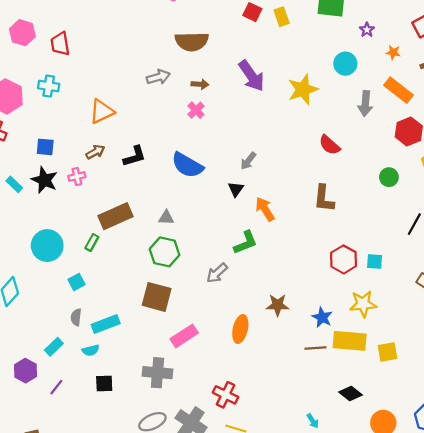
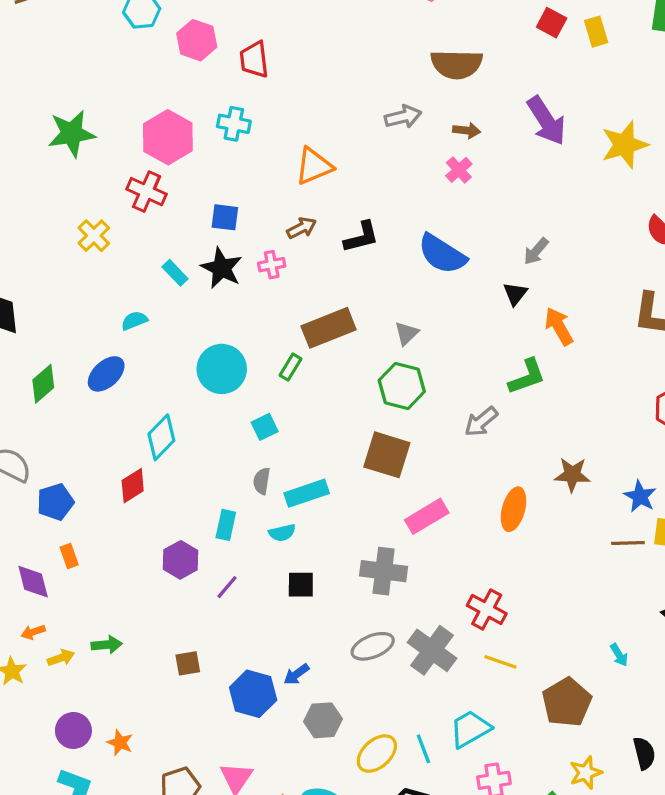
gray triangle: (166, 218) -> (406, 333), turned -49
cyan rectangle: (54, 347) -> (226, 525), turned -36

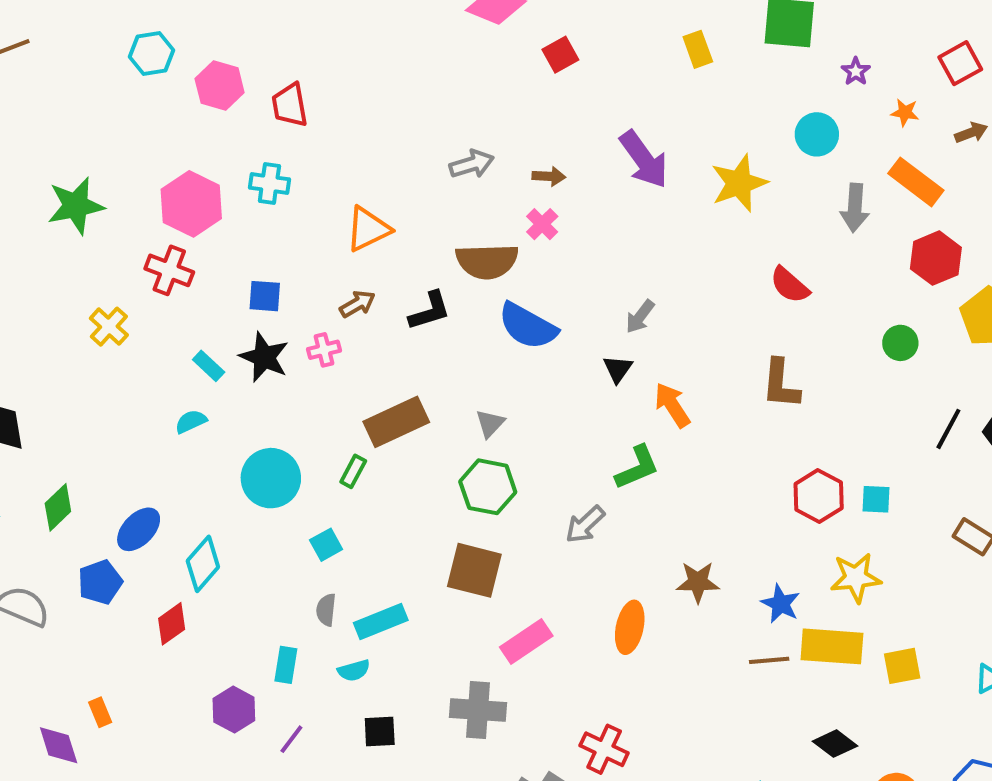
red square: (552, 23) -> (560, 55), moved, turned 36
brown semicircle: (457, 64) -> (487, 261), moved
cyan semicircle: (134, 321) -> (191, 422), moved
blue ellipse: (106, 374) -> (139, 529), moved
blue pentagon: (55, 502) -> (100, 582), moved

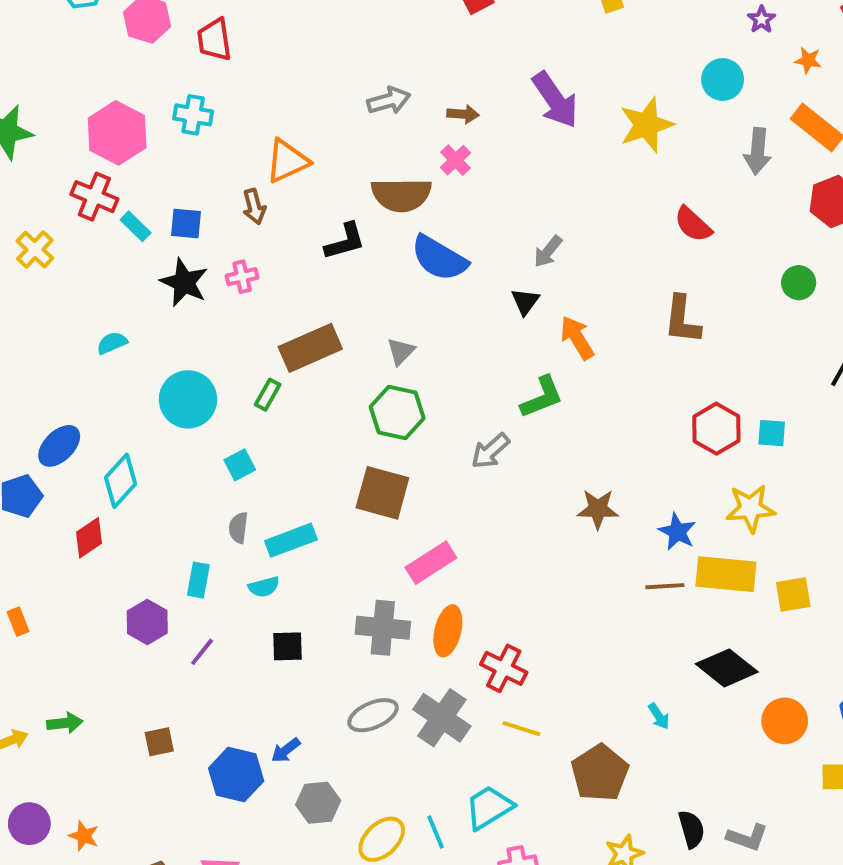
brown arrow: (357, 304) -> (254, 207), moved, turned 104
cyan rectangle: (209, 366) -> (136, 226), moved
orange ellipse: (630, 627) -> (448, 631), moved
black diamond: (835, 744) -> (727, 668), size x1.4

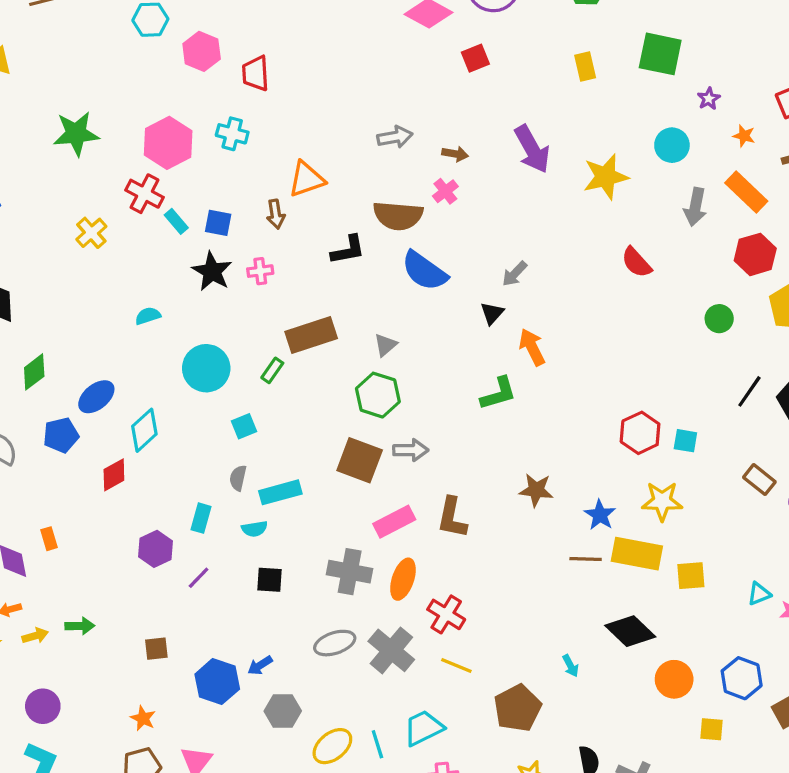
brown L-shape: (682, 320) -> (452, 518), moved
gray arrow: (490, 451) -> (411, 450), moved, turned -144
orange star: (84, 836) -> (143, 718), moved

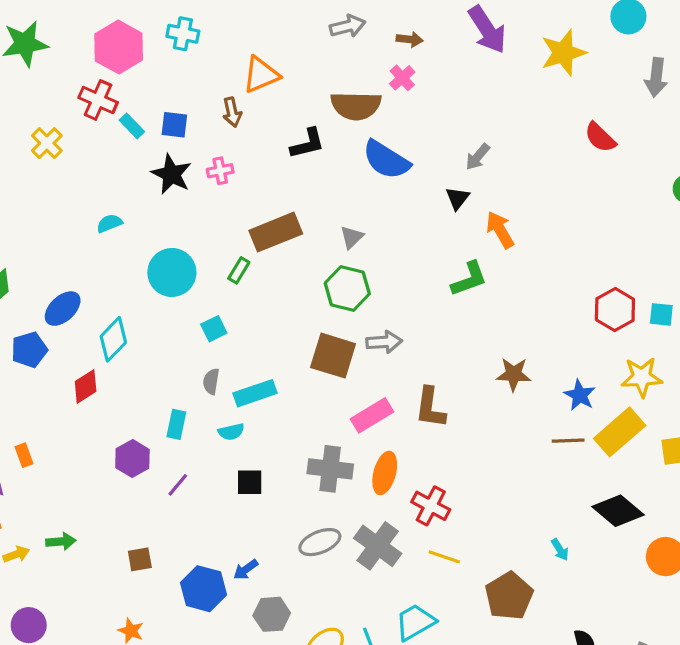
yellow rectangle: (637, 554) -> (620, 432), turned -48

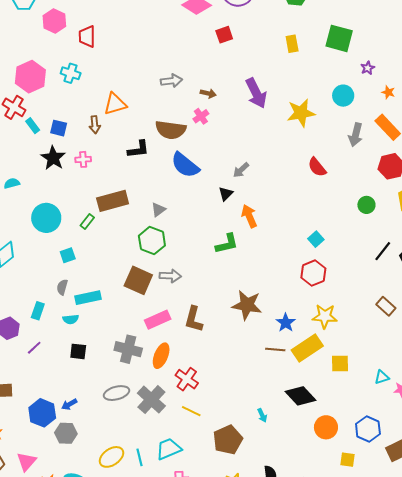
cyan square: (661, 314) -> (316, 239), moved, turned 35
brown star: (514, 374) -> (247, 305), size x1.4
gray hexagon: (272, 614) -> (66, 433), moved

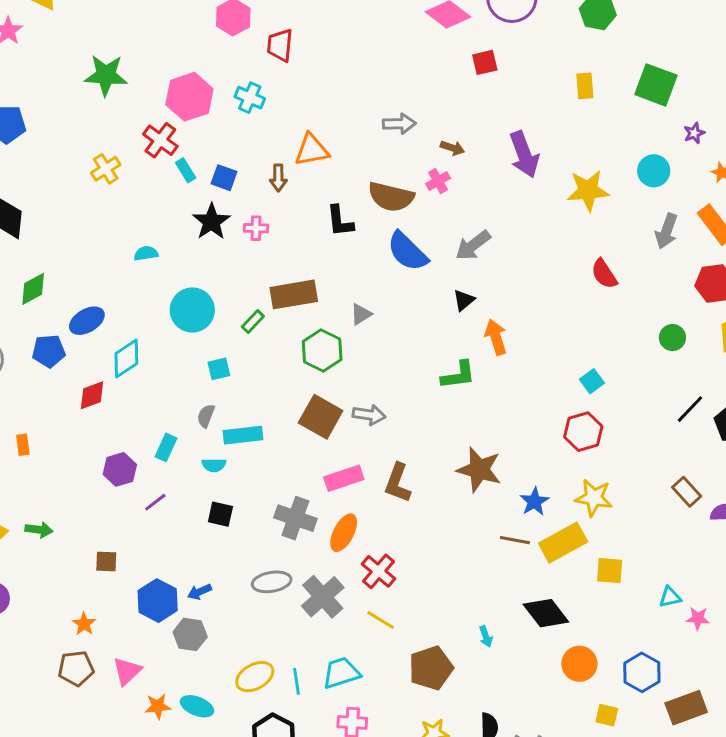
black L-shape: (138, 149) -> (340, 221), turned 85
gray arrow: (241, 170) -> (473, 245), moved, size x1.4
green hexagon: (152, 241) -> (322, 350), moved

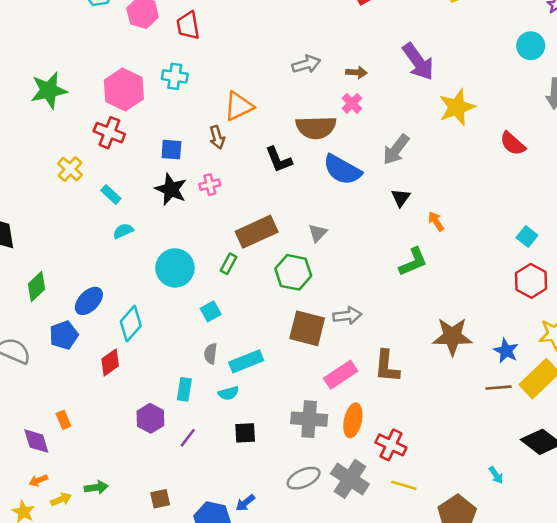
cyan rectangle: (186, 170) -> (111, 195), moved
yellow star: (588, 190) -> (457, 107), moved
orange arrow: (496, 337) -> (436, 221), size x0.7

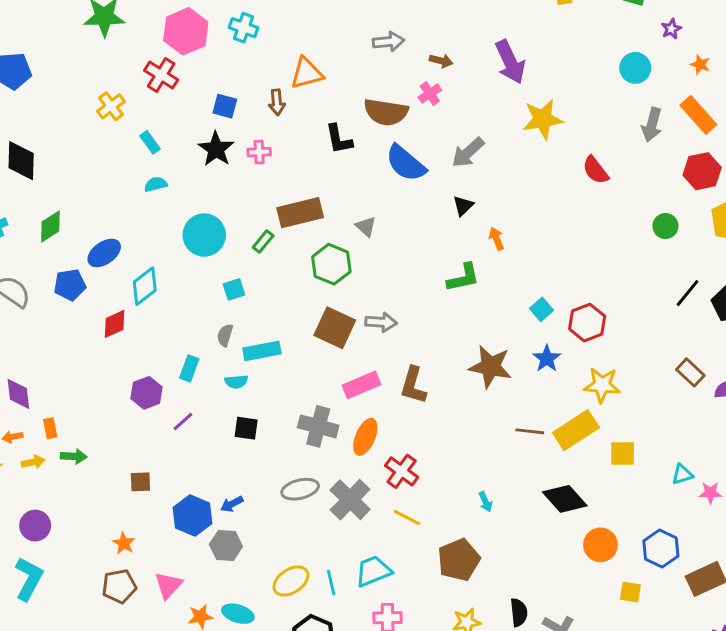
gray triangle: (318, 233) -> (366, 227), turned -42
cyan square: (527, 237) -> (541, 309), moved
blue star: (506, 351) -> (547, 359), moved
orange rectangle: (63, 420) -> (50, 428), moved
cyan arrow: (496, 475) -> (485, 502), moved

